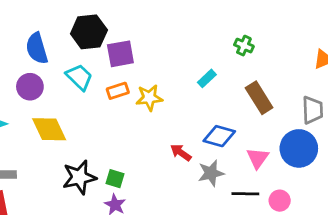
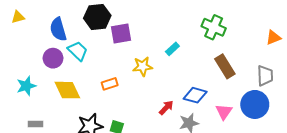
green cross: (244, 46) -> (214, 27), size x1.6
cyan trapezoid: (79, 77) -> (78, 51), moved
cyan rectangle: (207, 78) -> (172, 49), moved
orange rectangle: (118, 91) -> (110, 84), moved
red arrow: (181, 153) -> (166, 108), turned 98

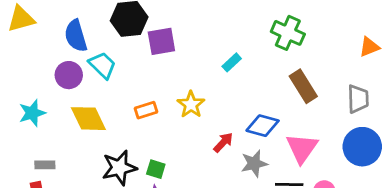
yellow triangle: (18, 17) -> (21, 19), size x1.5
yellow star: (143, 66) -> (191, 105), moved, turned -30
blue circle: (255, 104) -> (362, 147), moved
pink triangle: (224, 112) -> (302, 148), size x1.4

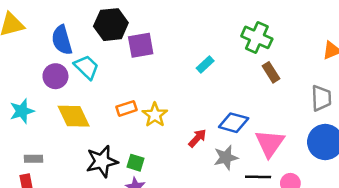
brown rectangle: (303, 86) -> (271, 72), moved, size x0.7
yellow star: (191, 105) -> (155, 115), moved

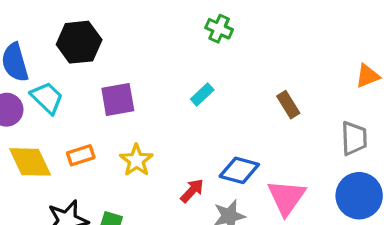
green cross: (257, 37) -> (219, 29), moved, size x0.7
purple square: (141, 45) -> (118, 100), moved
orange rectangle: (126, 108) -> (81, 155), moved

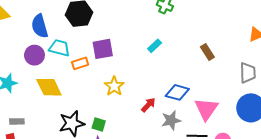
cyan trapezoid: (47, 98) -> (59, 48), turned -30
orange rectangle: (81, 155) -> (80, 63), moved

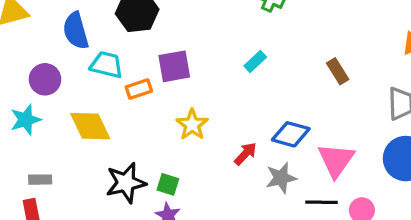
purple circle: (34, 55) -> (45, 79), moved

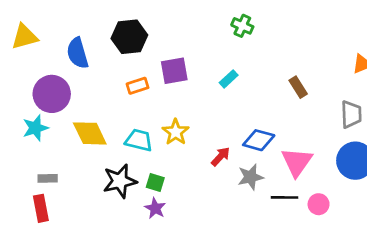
cyan trapezoid: (106, 65) -> (139, 140), moved
purple square: (174, 66) -> (174, 71), moved
purple circle: (45, 79) -> (52, 94), size x1.4
orange rectangle: (139, 89) -> (137, 86), moved

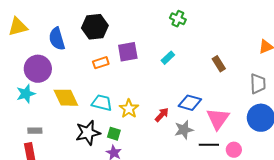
yellow star: (176, 132) -> (129, 109), moved

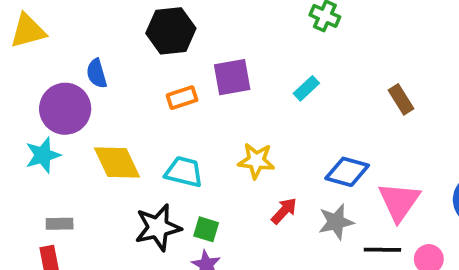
blue semicircle: (57, 39) -> (97, 73), moved, size x0.7
yellow star: (129, 109) -> (256, 161), moved, turned -30
red arrow: (162, 115) -> (284, 211), moved

